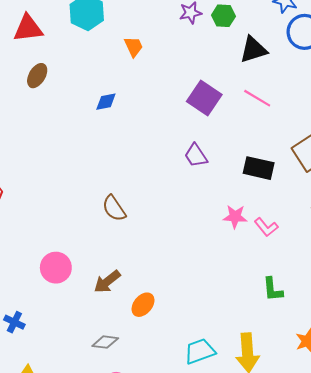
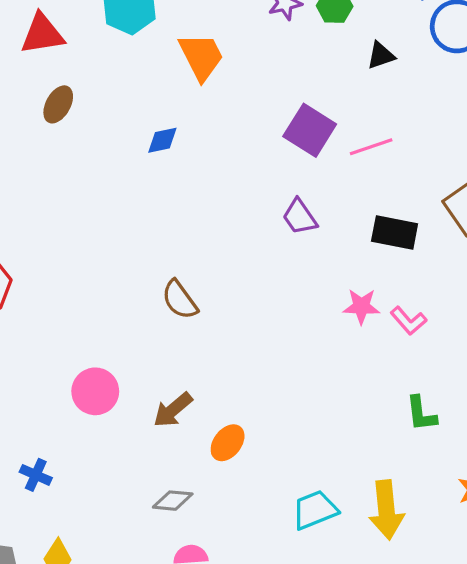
orange trapezoid: (134, 47) -> (201, 57), size x1.6
black triangle: (253, 50) -> (381, 55), size x0.7
pink line: (257, 98) -> (371, 147), moved, turned -48

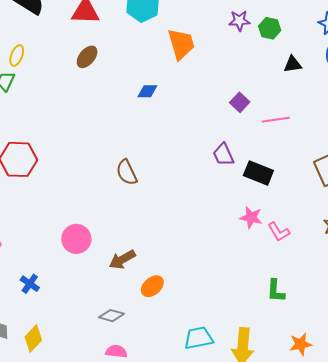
purple square: (310, 130) -> (240, 102), size x0.6
black rectangle: (395, 233) -> (258, 173), moved
brown semicircle: (180, 300) -> (127, 172), moved

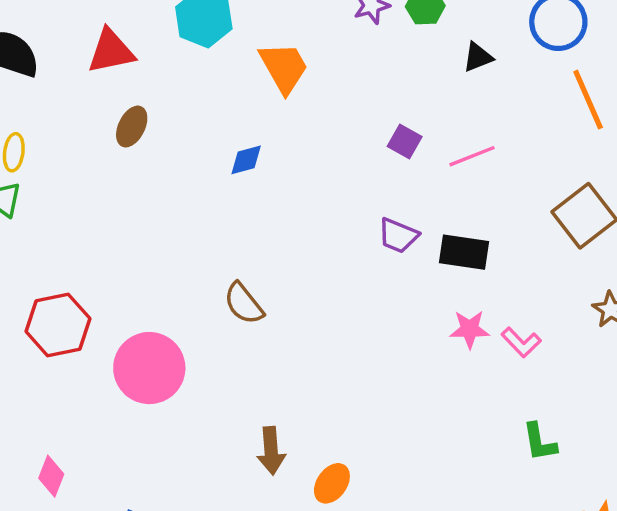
purple trapezoid: (223, 155) -> (398, 236), turned -30
pink circle: (76, 239) -> (149, 368), moved, size x1.4
brown arrow: (122, 259) -> (271, 451), turned -52

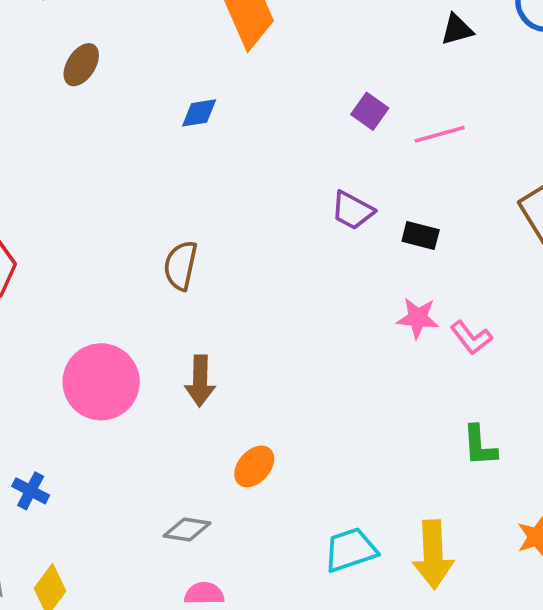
black rectangle: (464, 252) -> (421, 235), size x0.7
brown semicircle: (244, 304) -> (181, 265), turned 45
pink circle: (149, 368) -> (101, 382), moved
brown arrow: (271, 451) -> (200, 381), moved

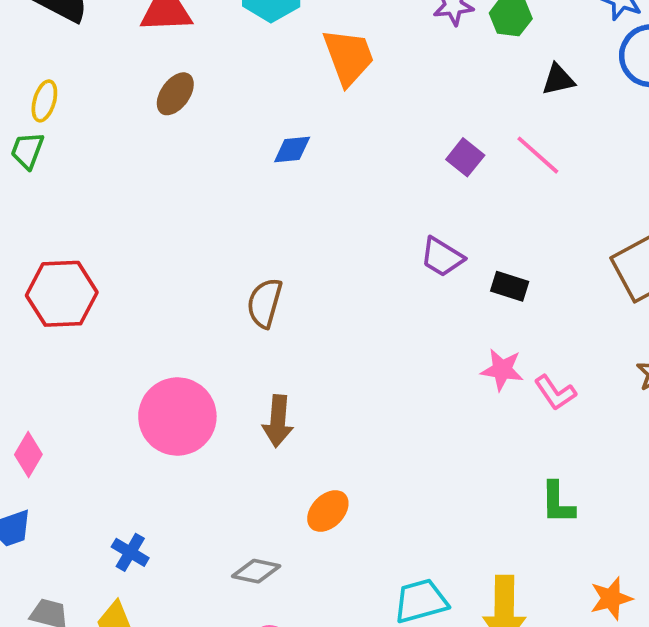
pink line: (440, 134) -> (538, 155), moved, turned 54
blue cross: (31, 491) -> (130, 552), moved

